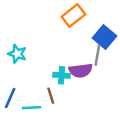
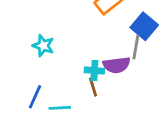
brown line: (51, 96) -> (93, 87), moved

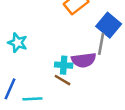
brown line: (93, 87) -> (62, 80), turned -42

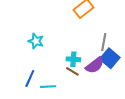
blue square: (109, 25) -> (110, 58), moved
purple semicircle: (84, 60) -> (95, 65), moved, turned -30

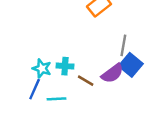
cyan star: (36, 41) -> (42, 68), moved
cyan cross: (73, 59) -> (65, 66), moved

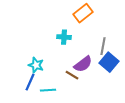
cyan cross: (65, 66) -> (64, 37), moved
purple semicircle: (112, 73) -> (83, 64), moved

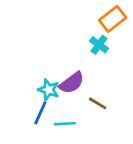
cyan cross: (64, 37) -> (99, 45), moved, turned 32
purple semicircle: (83, 64) -> (72, 83), moved

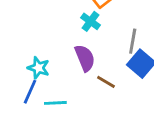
purple semicircle: (72, 83) -> (85, 58), moved, turned -75
brown line: (98, 103) -> (106, 82), moved

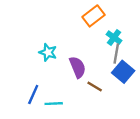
cyan cross: (90, 21) -> (114, 38), moved
cyan star: (38, 68) -> (48, 52), moved

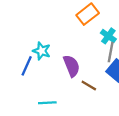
blue line: (33, 95) -> (27, 66), moved

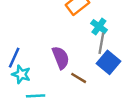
cyan star: (42, 51) -> (21, 74), moved

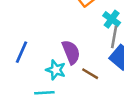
cyan star: (21, 74) -> (56, 70), moved

